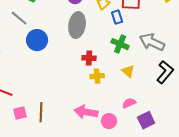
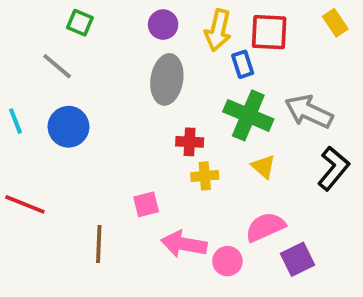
blue circle: (37, 40) -> (68, 127), moved
green cross: (120, 44) -> (248, 115), size x1.4
pink semicircle: (129, 103) -> (265, 227), size x1.5
pink square: (20, 113) -> (146, 204), moved

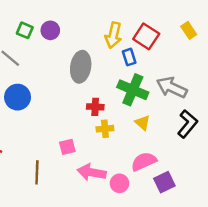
purple circle: (163, 25) -> (50, 30), moved
red square: (269, 32) -> (146, 36), turned 30

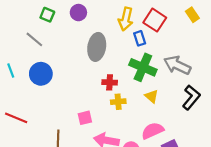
purple circle: (50, 30) -> (78, 13), moved

